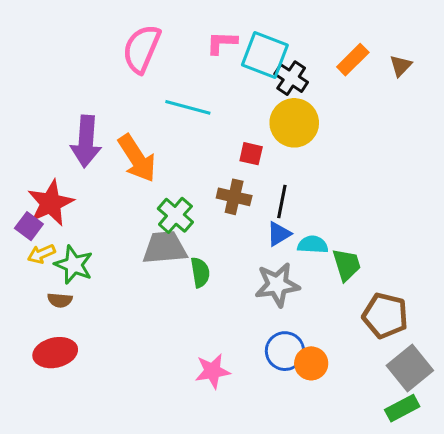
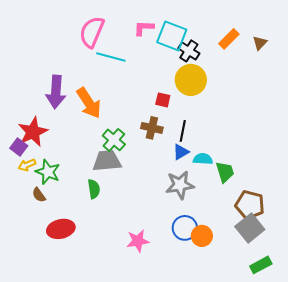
cyan line: (188, 107) -> (111, 57), moved
green semicircle: (200, 272) -> (94, 189), moved
brown semicircle: (60, 300) -> (39, 195), turned 49
red ellipse: (55, 353) -> (61, 229), moved
gray square: (410, 368) -> (250, 228), moved

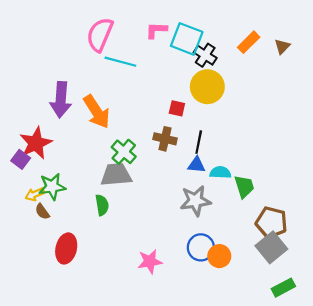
blue triangle: (181, 152) -> (196, 165), turned 36
yellow arrow: (27, 165) -> (35, 194), moved
green star: (48, 172) -> (52, 187), turned -30
red ellipse: (61, 229) -> (66, 248), turned -64

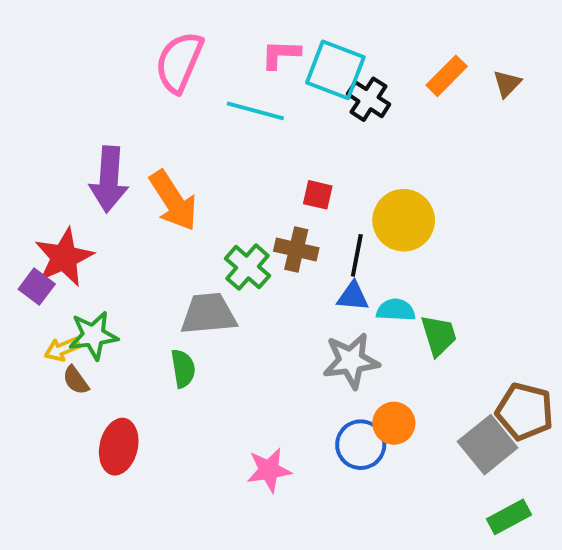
cyan line: (120, 62) -> (255, 111), moved
yellow circle: (207, 87) -> (404, 220), moved
green cross: (124, 152) -> (247, 267), moved
brown pentagon: (271, 222) -> (525, 411), moved
orange circle: (219, 256) -> (394, 423), moved

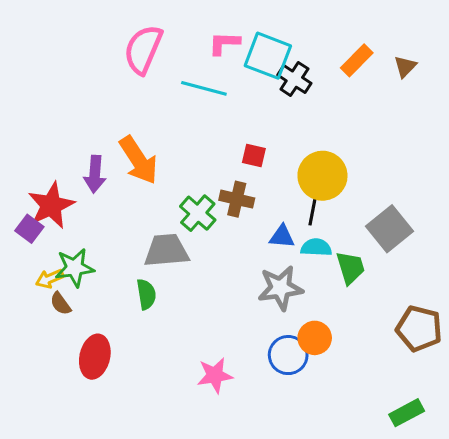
purple arrow: (109, 179) -> (95, 174), moved, size x0.7
black line: (357, 255) -> (313, 208), moved
gray square: (488, 445) -> (390, 229), moved

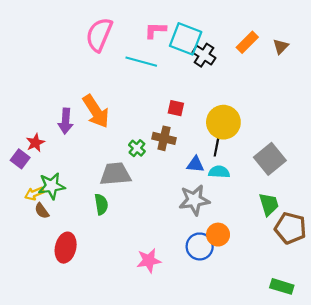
red star: (51, 205) -> (35, 143), size x0.6
green cross: (198, 213) -> (137, 148), size x0.7
green trapezoid: (351, 268) -> (269, 204), moved
green rectangle: (407, 413) -> (282, 286), turned 45

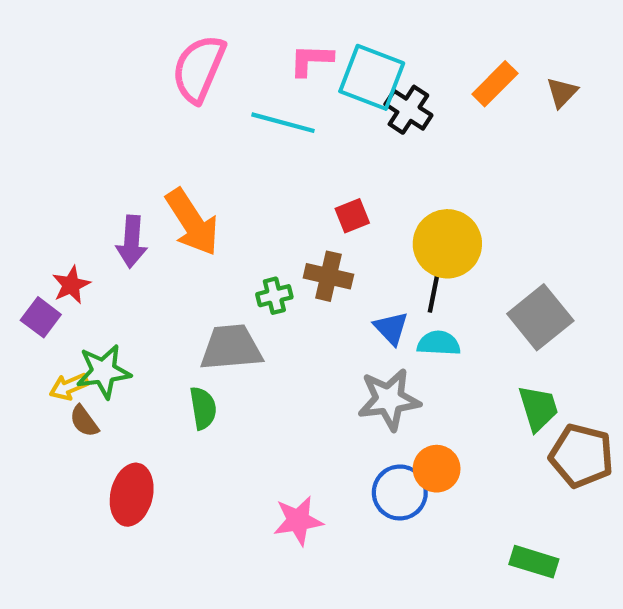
red square: (176, 108) -> (352, 216), turned -35
green cross: (137, 148) -> (274, 296), turned 35
blue triangle: (195, 164) -> (391, 328), turned 42
green rectangle: (282, 286) -> (534, 562), moved

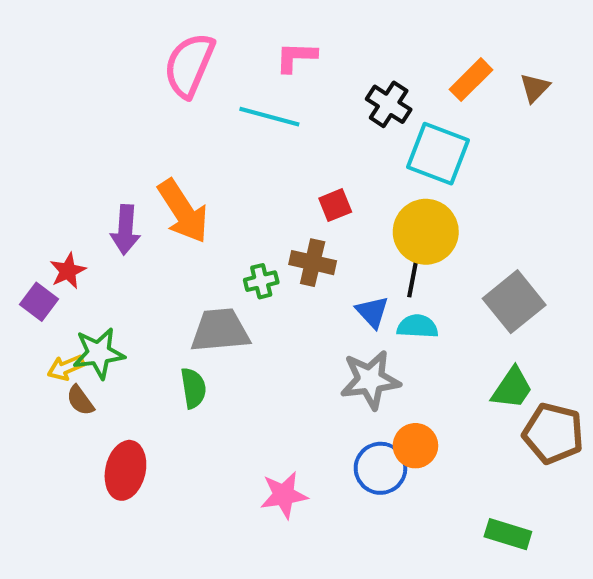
cyan square: (372, 77) -> (438, 154), moved
green trapezoid: (538, 408) -> (512, 388), turned 51

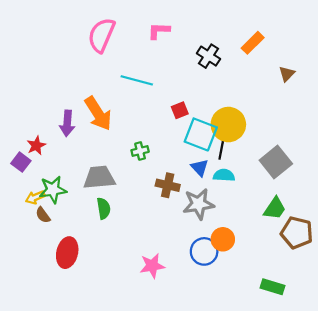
brown triangle: (535, 88) -> (287, 74), moved
cyan line: (269, 117) -> (137, 80), moved
cyan square: (438, 154) -> (201, 134), moved
brown cross: (313, 263) -> (168, 185), moved
gray trapezoid: (220, 330) -> (99, 177), moved

